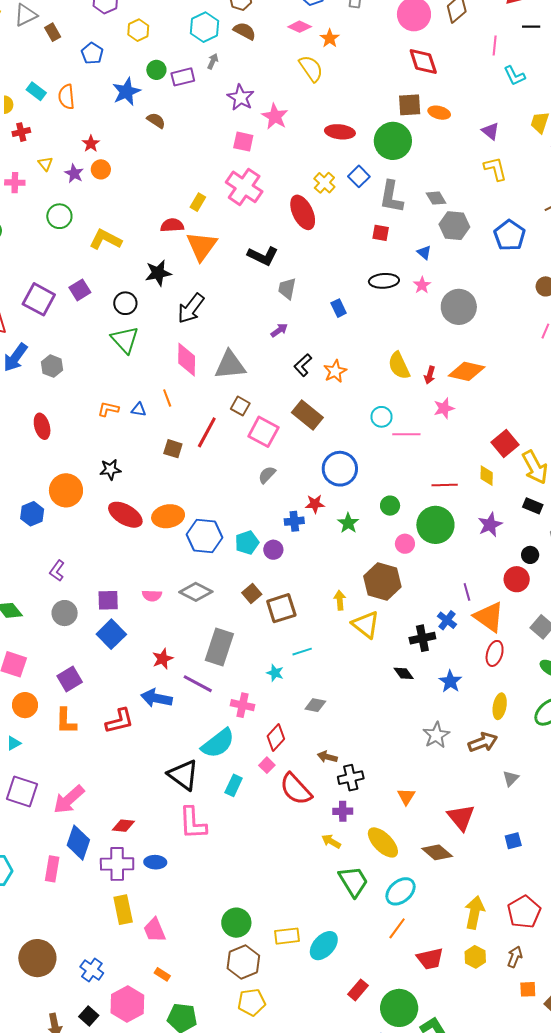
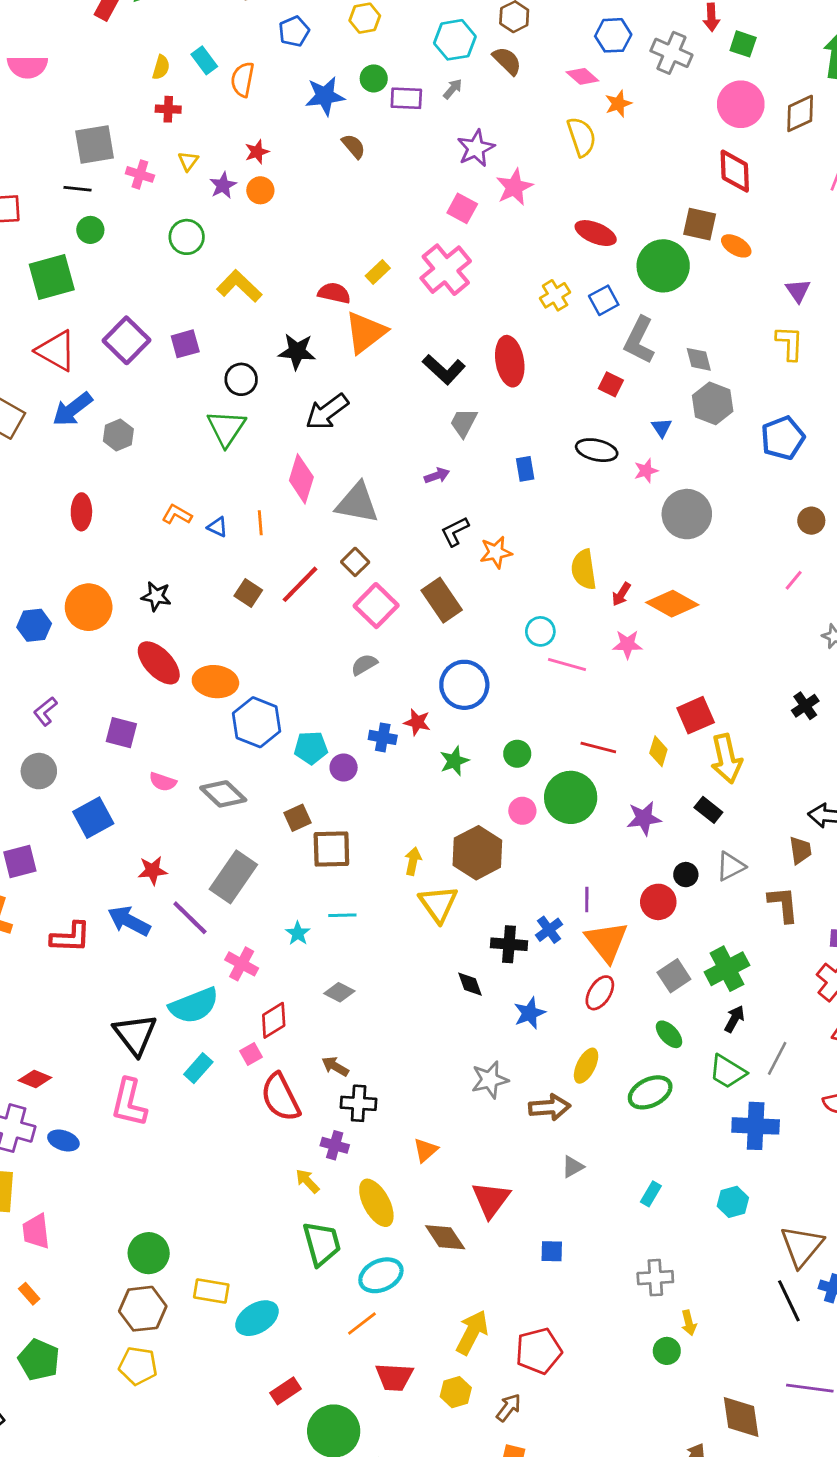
red ellipse: (303, 212) -> (510, 361), moved
purple square: (108, 600) -> (121, 733), moved

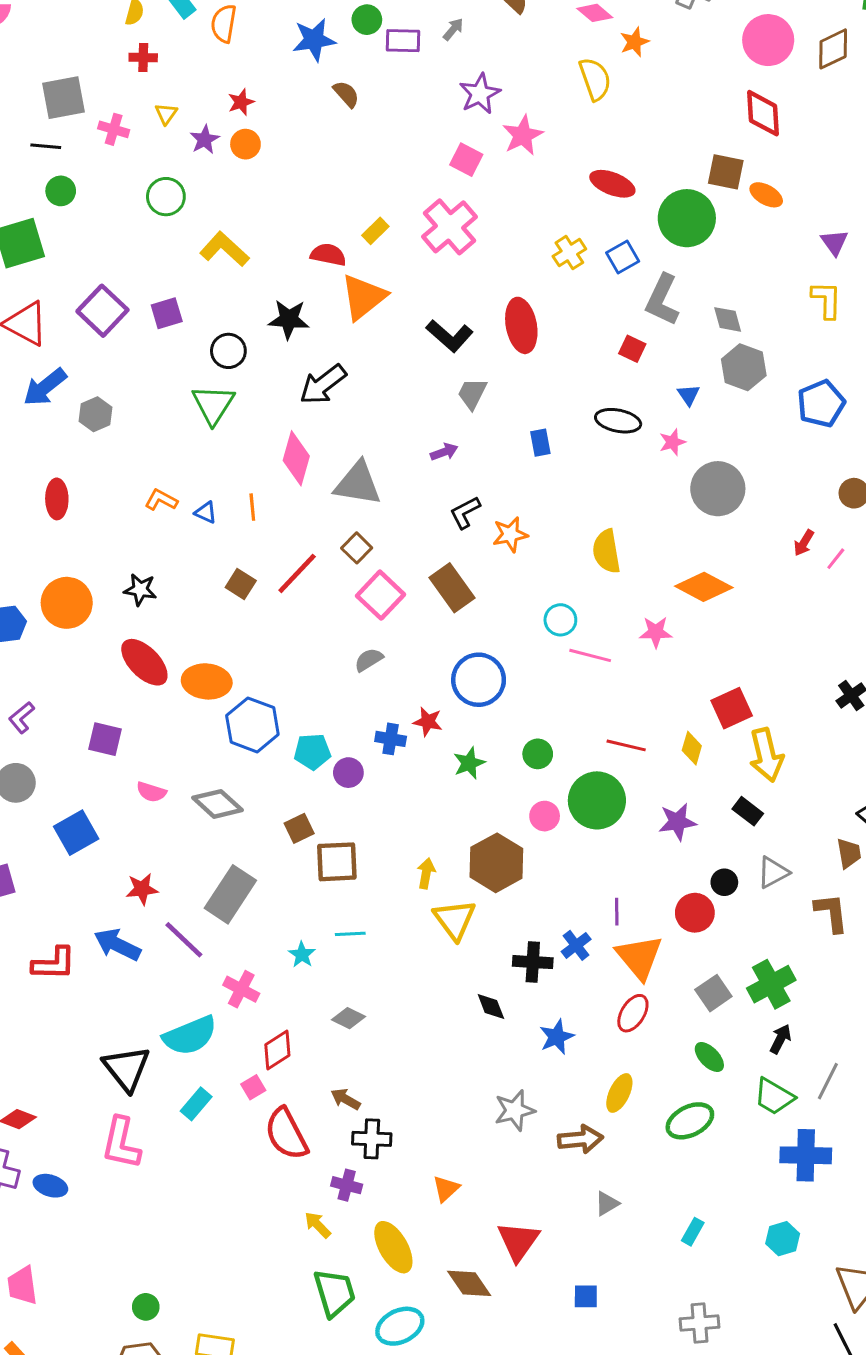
red arrow: (621, 594) -> (804, 543), moved
green circle: (149, 1253) -> (146, 1307), size x0.6

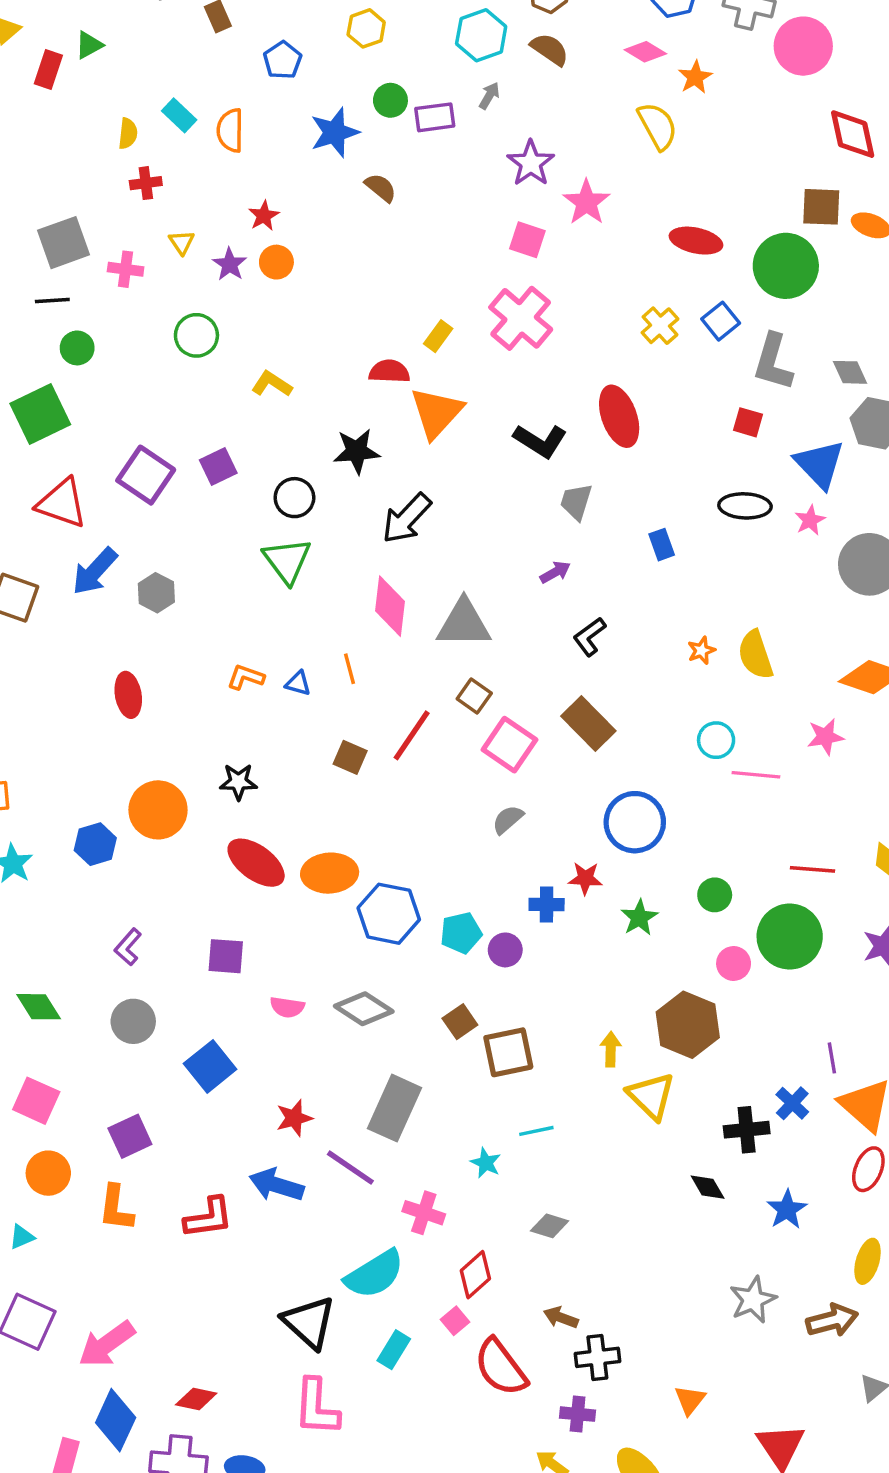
pink circle: (768, 40) -> (803, 46), moved
yellow L-shape: (224, 249) -> (272, 384), size x0.7
blue triangle: (688, 395) -> (819, 464), size x2.0
orange star: (510, 534) -> (701, 650), moved, size x0.7

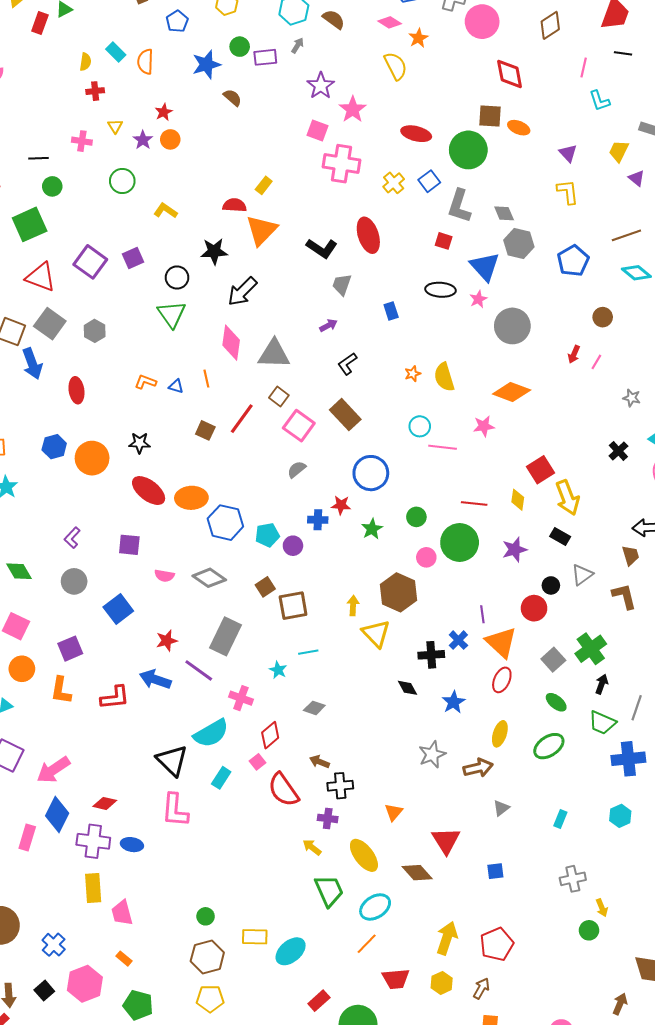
gray square: (63, 243) -> (50, 324), moved, turned -36
pink cross: (521, 318) -> (342, 164), moved, turned -33
blue arrow: (95, 571) -> (32, 364), moved, turned -64
blue hexagon: (95, 844) -> (54, 447), moved

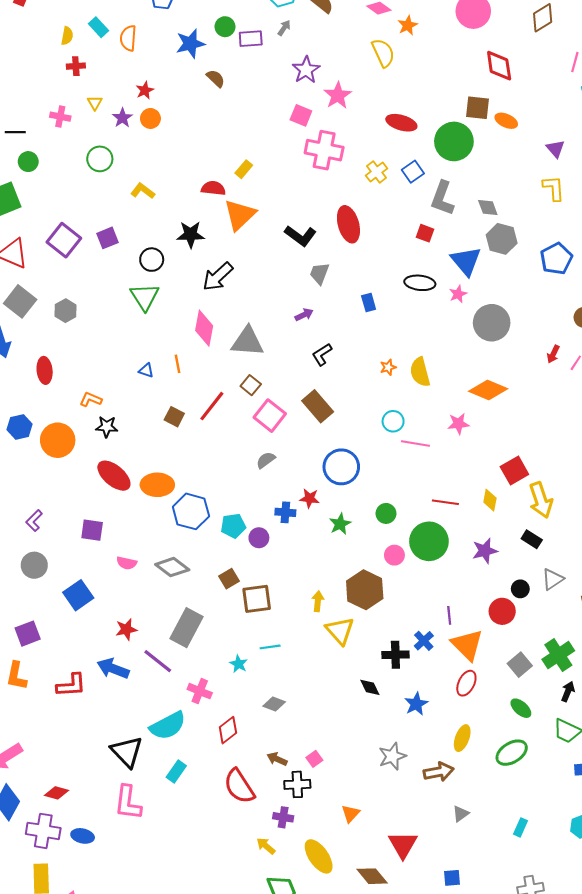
orange L-shape: (145, 382) -> (91, 399), moved
pink square: (257, 762) -> (314, 759), moved

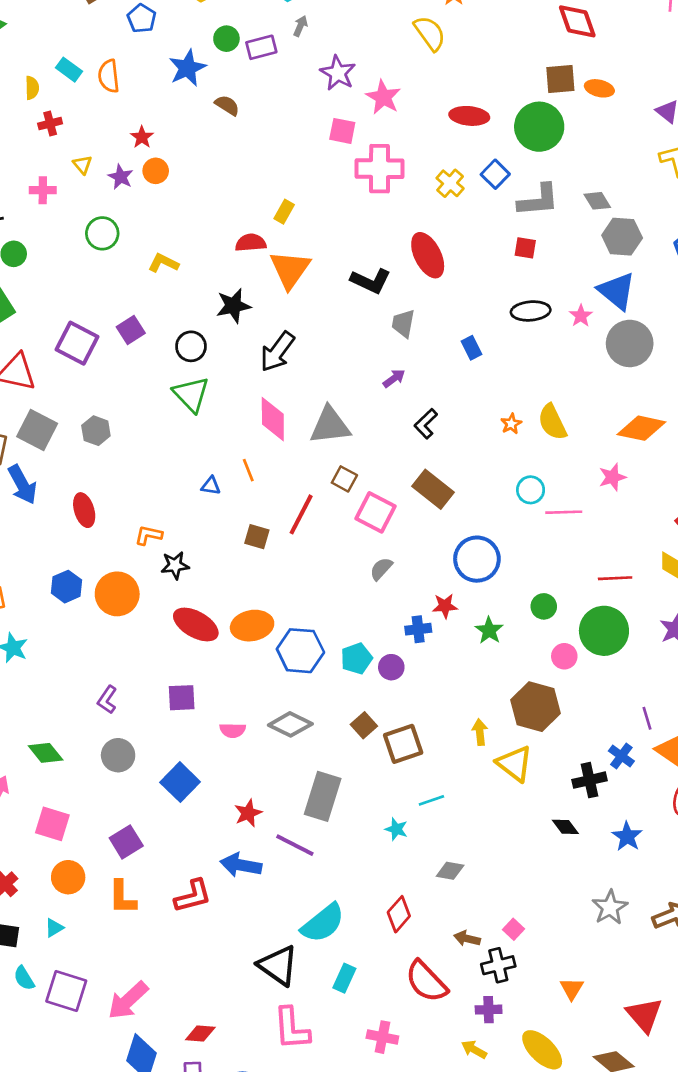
gray L-shape: (442, 198) -> (538, 200), turned -104
blue triangle: (466, 261) -> (617, 291), moved
pink cross: (200, 691) -> (382, 1037), moved

